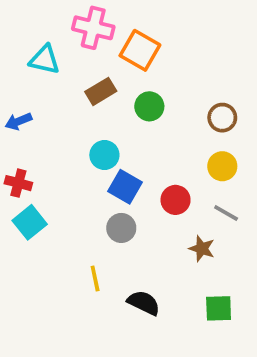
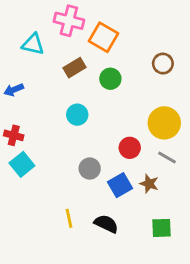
brown circle: (222, 118) -> (163, 64), moved
yellow circle: (222, 166) -> (164, 123), size x1.5
blue square: (125, 187) -> (120, 185), moved, turned 30
yellow line: (95, 278) -> (69, 218), moved

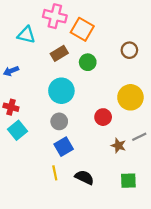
cyan circle: (77, 115) -> (61, 91), size x1.5
gray line: (167, 157) -> (139, 137), moved, turned -56
gray circle: (90, 169) -> (59, 121), moved
blue square: (120, 185) -> (64, 147), moved

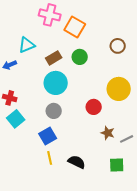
cyan triangle: (26, 35) -> (27, 45), moved, turned -36
brown rectangle: (59, 53) -> (54, 58), moved
gray line: (139, 137) -> (127, 139), moved
blue square: (64, 147) -> (48, 136), moved

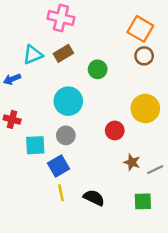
orange square: (75, 27) -> (140, 29), moved
brown rectangle: (54, 58) -> (63, 53), moved
cyan square: (16, 119) -> (35, 145), moved, turned 36

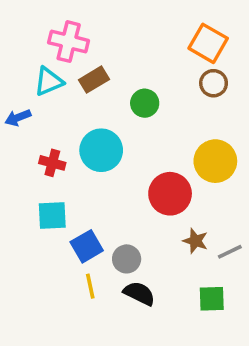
pink cross: (61, 18) -> (69, 42), moved
red cross: (12, 119) -> (52, 163), moved
red circle: (115, 130) -> (170, 194), size x1.5
gray circle: (66, 135) -> (127, 259), moved

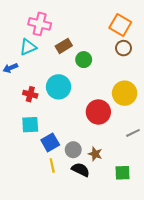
brown rectangle: (94, 80) -> (64, 46), moved
brown star: (195, 241) -> (95, 154), moved
gray line: (230, 252) -> (133, 133), moved

